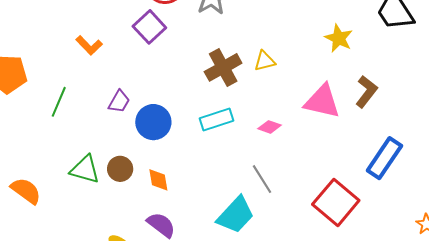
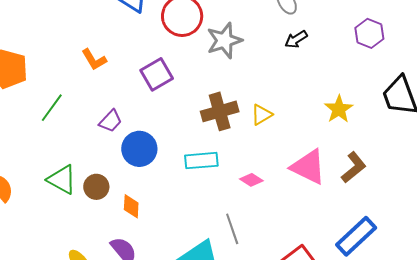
purple square: (149, 27) -> (157, 74), moved
yellow triangle: (265, 61) -> (262, 115), turned -30

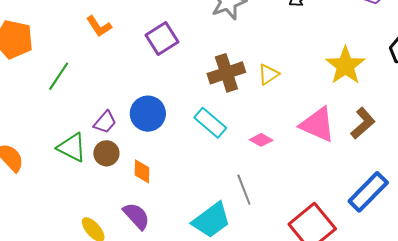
yellow star: (339, 109) -> (345, 66), size x1.4
purple trapezoid: (111, 121) -> (105, 122), moved
cyan rectangle: (201, 161) -> (210, 123), turned 48

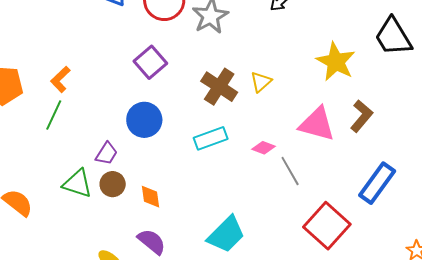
orange L-shape: (99, 26) -> (60, 79), moved, turned 88
brown cross: (226, 73) -> (219, 87), turned -30
blue circle: (148, 114) -> (144, 120), moved
cyan rectangle: (210, 123) -> (211, 138), turned -52
gray line: (244, 190) -> (290, 171), moved

